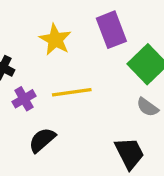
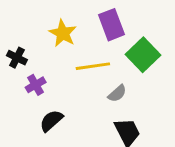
yellow line: (72, 92) -> (93, 66), moved
gray semicircle: (148, 107) -> (117, 93), moved, turned -78

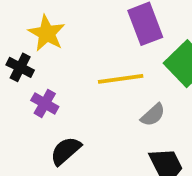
yellow star: (63, 33) -> (47, 33), moved
purple cross: (36, 85) -> (45, 103), turned -30

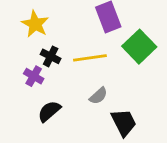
black cross: (20, 67) -> (51, 56), moved
gray semicircle: (153, 115) -> (98, 96), moved

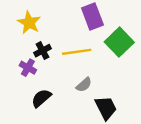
black cross: (51, 56) -> (43, 51), turned 35

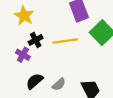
gray semicircle: (84, 85) -> (59, 84), moved

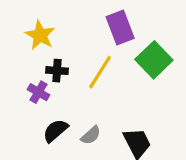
black cross: (36, 40) -> (57, 71), turned 32
yellow line: (65, 41) -> (100, 72), turned -50

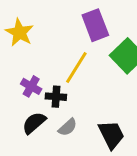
black cross: (57, 71) -> (56, 97), moved
purple cross: (38, 92) -> (31, 86), moved

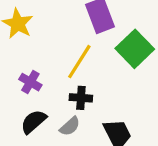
black cross: (56, 97) -> (81, 98), moved

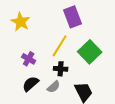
green square: (135, 49) -> (90, 52), moved

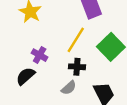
black semicircle: (31, 84) -> (26, 76), moved

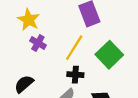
purple cross: (40, 55) -> (38, 43), moved

